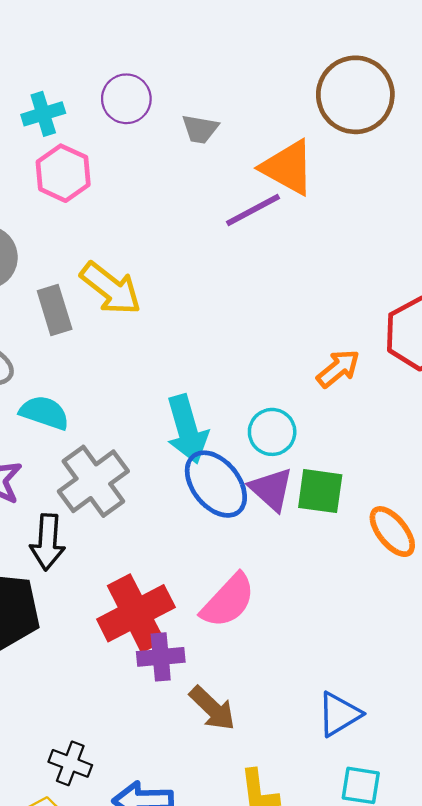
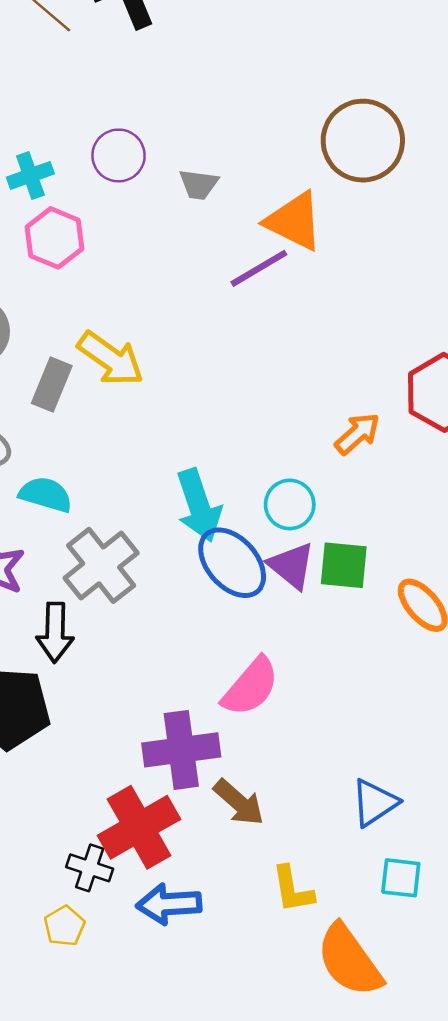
gray rectangle: (55, 310) -> (52, 384), turned 42
red cross: (136, 613) -> (139, 827), moved
purple cross: (161, 657) -> (181, 750), size x1.5

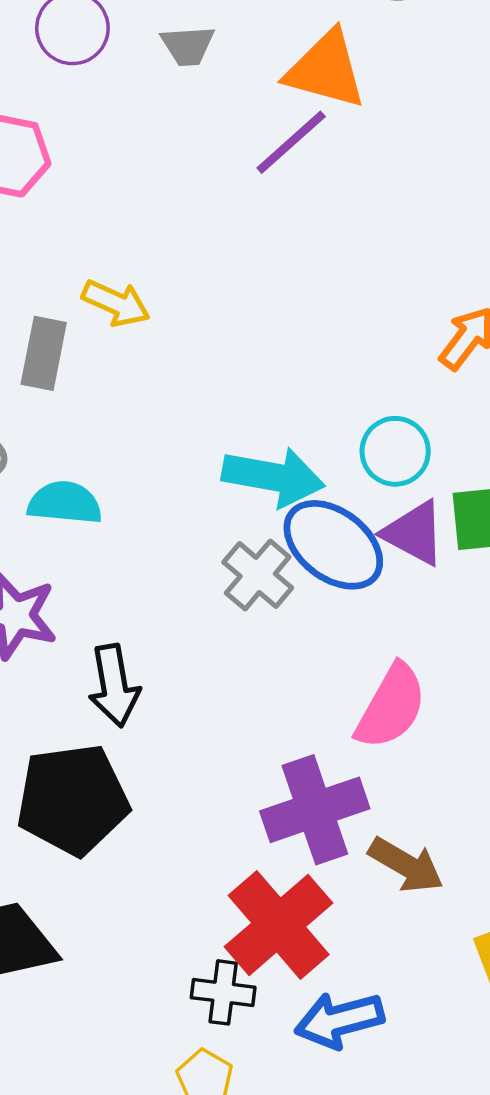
yellow arrow: (111, 359) -> (116, 303), size x0.7
cyan arrow: (199, 505) -> (273, 477), turned -50
gray cross: (101, 565) -> (258, 575), moved, size x0.7

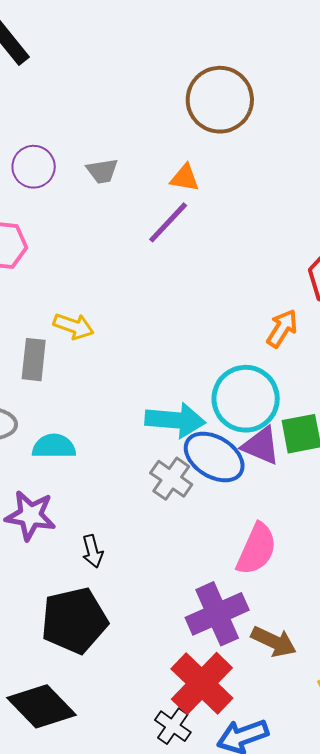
orange triangle: (326, 70) -> (185, 178), size x0.6
cyan circle: (395, 451) -> (246, 399), size x1.6
black arrow: (114, 686) -> (93, 551), size x0.7
black cross: (223, 992) -> (173, 726), turned 33

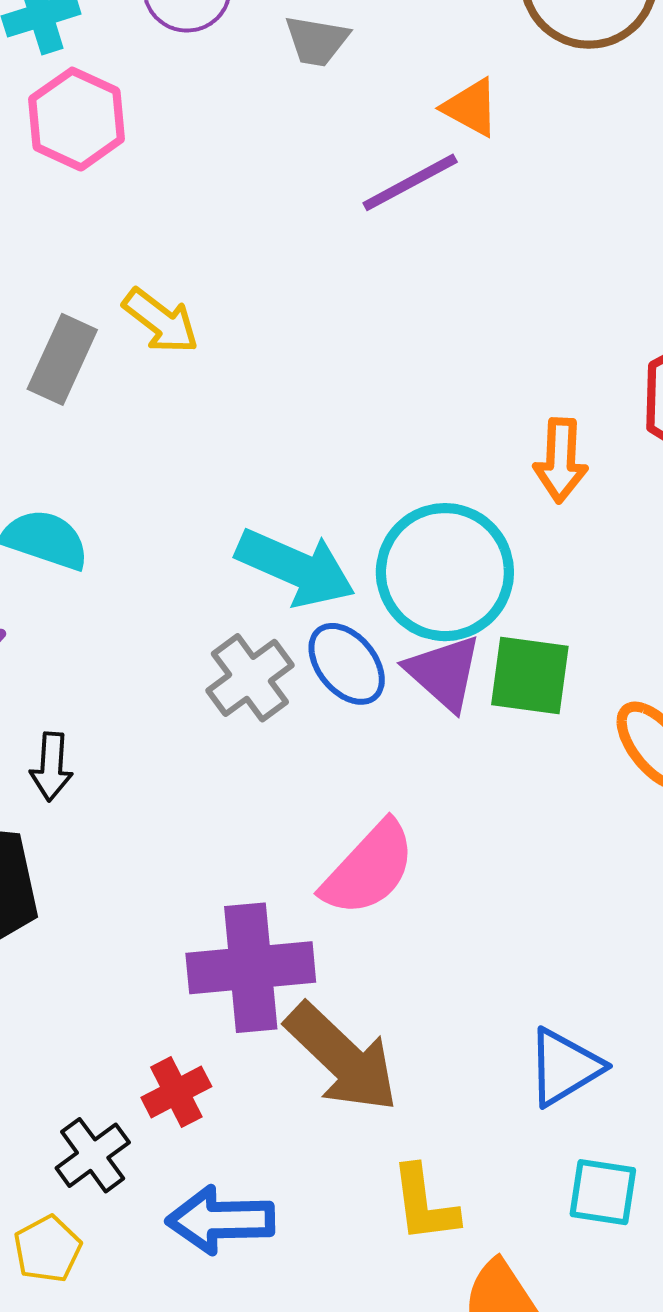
orange arrow: (282, 328) -> (561, 460), turned 132
blue ellipse: (214, 457) -> (347, 664), size x0.7
brown arrow: (274, 641) -> (342, 1058), size x1.4
red cross: (202, 683) -> (176, 1092), size x0.5

